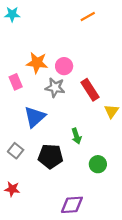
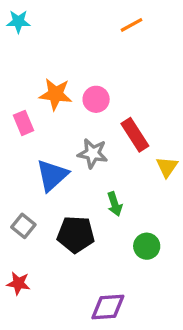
gray star: (55, 88) -> (93, 153), moved

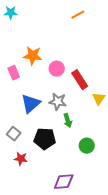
pink circle: (96, 99) -> (57, 69), moved
gray star: (93, 153) -> (58, 102), moved
red star: (18, 283) -> (21, 159), moved

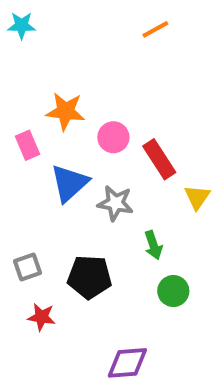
blue triangle: (31, 104) -> (69, 183), moved
green arrow: (68, 121) -> (153, 245), moved
gray square: (14, 134) -> (28, 267), turned 32

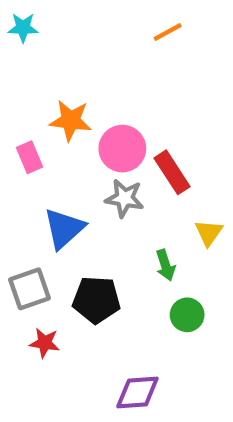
pink circle: (113, 137) -> (122, 149), size x1.4
blue triangle: (69, 183) -> (64, 228), moved
yellow triangle: (197, 197) -> (209, 233), moved
gray star: (115, 203) -> (124, 198), moved
gray square: (28, 267) -> (29, 289), size x1.4

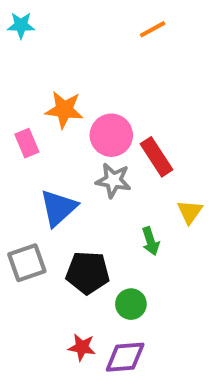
green circle: (187, 315) -> (131, 304), moved
red star: (45, 343) -> (82, 347), moved

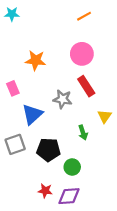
pink circle: (111, 135) -> (82, 54), moved
pink rectangle: (27, 143) -> (13, 88), moved

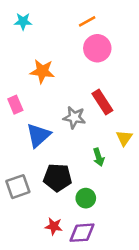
cyan star: (12, 14) -> (23, 21), moved
orange line: (84, 16) -> (87, 21), moved
pink circle: (82, 54) -> (97, 48), moved
gray square: (15, 144) -> (18, 187), moved

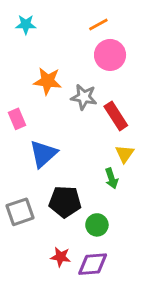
gray star: (74, 117) -> (84, 97), moved
yellow triangle: (124, 138) -> (125, 154), moved

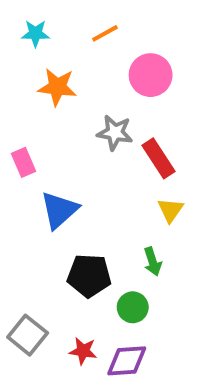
orange line: (98, 24) -> (105, 33), moved
orange star: (48, 81) -> (57, 87), moved
green arrow: (111, 178) -> (153, 262), moved
gray square: (20, 212) -> (28, 335), moved, turned -32

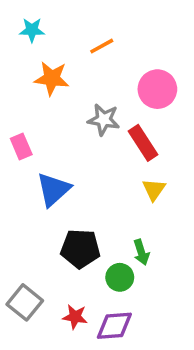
orange line: (105, 33) -> (102, 46), moved
pink circle: (151, 75) -> (157, 89), moved
green arrow: (153, 262) -> (141, 252), moved

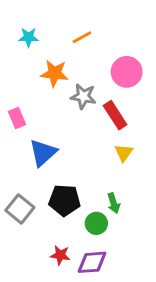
cyan star: (32, 30) -> (29, 37), moved
orange star: (52, 78) -> (54, 73), moved
gray square: (25, 302) -> (20, 209), moved

